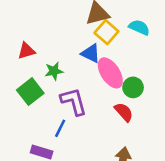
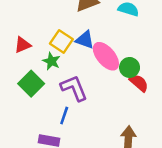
yellow square: (106, 32) -> (61, 41), moved
green star: (54, 71) -> (51, 61), turned -30
red semicircle: (124, 112) -> (139, 83), moved

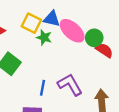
green star: (51, 61) -> (44, 37), moved
purple L-shape: (74, 88) -> (70, 85), moved

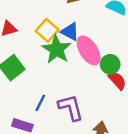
green star: (44, 37) -> (56, 49), size x1.6

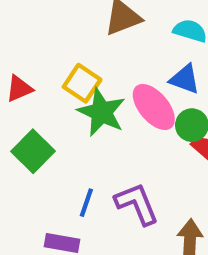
blue triangle: (70, 32) -> (185, 79), moved

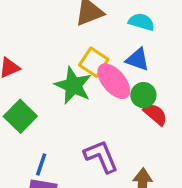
yellow square: (82, 83) -> (94, 62), moved
blue line: (86, 203) -> (41, 164), moved

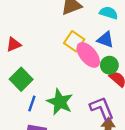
green star: (73, 86) -> (60, 102), moved
purple L-shape: (101, 156) -> (102, 108), moved
blue line: (41, 164) -> (32, 104), moved

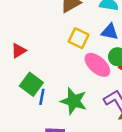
pink ellipse: (88, 55) -> (97, 65), moved
blue line: (32, 104) -> (42, 97), moved

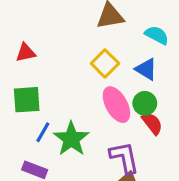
green square: (31, 84) -> (27, 100), turned 30
blue line: (42, 97) -> (43, 132), moved

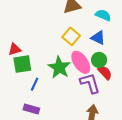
red triangle: (26, 53) -> (15, 49), moved
green star: (71, 139) -> (59, 67), moved
purple L-shape: (124, 158) -> (90, 83), moved

